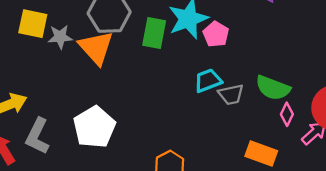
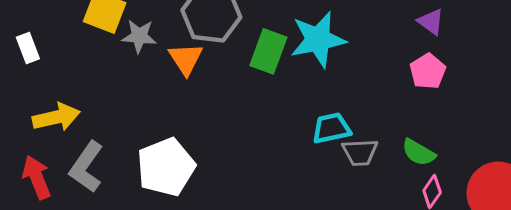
pink pentagon: (216, 34) -> (428, 71), moved
orange triangle: (96, 48) -> (186, 59), size x0.7
green semicircle: (273, 88) -> (419, 152), size x0.7

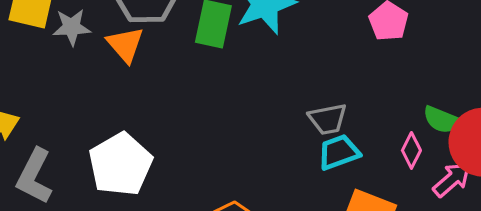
cyan trapezoid: (331, 128) -> (339, 152), moved
green semicircle: (419, 152) -> (442, 120), moved

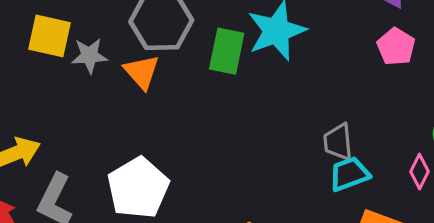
gray trapezoid: (328, 119) -> (338, 142), turned 96

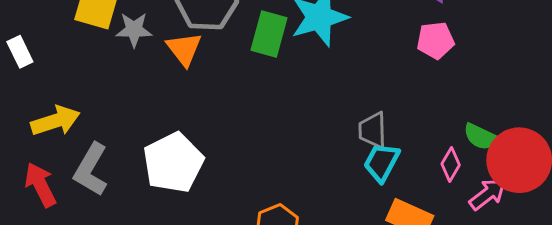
pink pentagon: (396, 47) -> (436, 40), turned 30
cyan trapezoid: (349, 174) -> (382, 162), turned -45

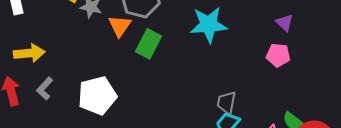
green rectangle: (269, 34) -> (149, 44), moved
gray L-shape: (91, 170) -> (45, 89), size x0.7

